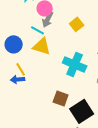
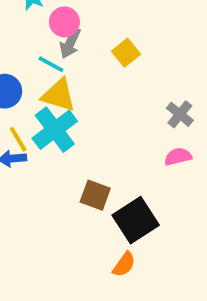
cyan cross: (75, 64) -> (55, 130), moved, turned 30

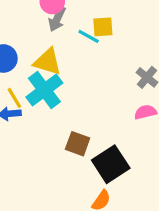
yellow square: (126, 53) -> (103, 27), turned 35
cyan line: (51, 64) -> (89, 36), moved

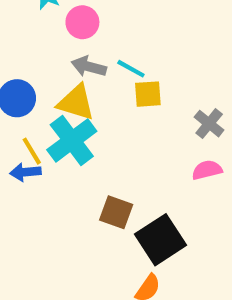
gray arrow: (57, 19) -> (89, 67), moved, turned 80
yellow square: (103, 27) -> (148, 94), moved

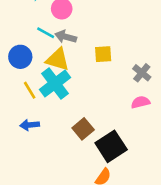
cyan line: (131, 69) -> (46, 33), moved
blue arrow: (25, 172) -> (30, 125), moved
brown square: (116, 212) -> (83, 129), turned 30

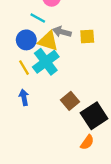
gray arrow: (66, 37) -> (62, 32), moved
blue circle: (20, 57) -> (26, 40), moved
blue arrow: (30, 125) -> (24, 97), turned 84

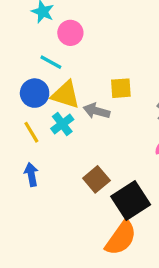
gray arrow: (62, 32) -> (96, 111), moved
cyan cross: (46, 62) -> (62, 124), size x0.6
orange semicircle: (87, 142) -> (121, 238), size x1.6

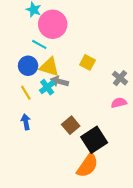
pink circle: (70, 33) -> (53, 24), size x1.6
yellow square: (121, 88) -> (87, 62), turned 32
gray arrow: (96, 111) -> (59, 81), moved

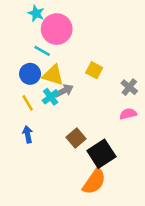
gray arrow: (59, 81) -> (64, 91), turned 138

